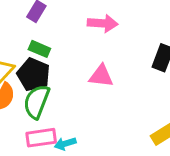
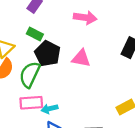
black pentagon: (33, 75) -> (48, 54), moved

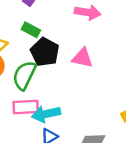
cyan arrow: (50, 109) -> (46, 114), size x1.5

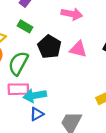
black pentagon: (45, 52) -> (49, 47), moved
pink triangle: (82, 58) -> (78, 49), moved

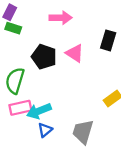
green rectangle: (25, 26) -> (13, 28), moved
pink triangle: (78, 49) -> (75, 53), turned 30

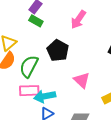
pink arrow: (61, 18) -> (78, 20), turned 114
pink triangle: (75, 53) -> (82, 80), moved

